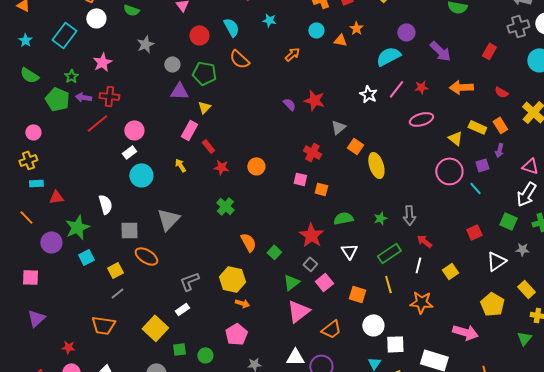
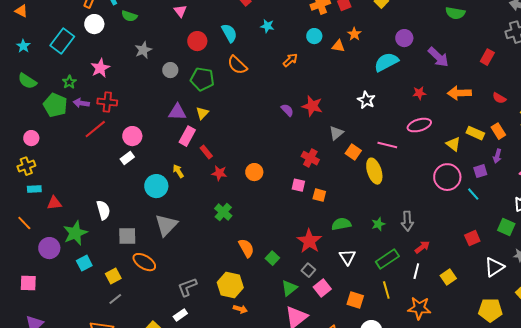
pink line: (396, 89) -> (387, 145), moved, turned 66
purple triangle: (179, 91) -> (177, 112), moved
cyan circle: (141, 175) -> (156, 186), moved
red arrow: (424, 241) -> (422, 247), turned 105
yellow pentagon: (492, 304) -> (490, 310), turned -30

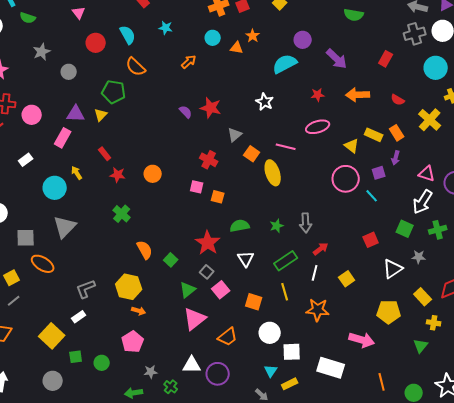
green pentagon: (202, 79) -> (114, 92), moved
pink circle: (132, 136) -> (32, 115), moved
pink rectangle: (187, 136) -> (63, 138), moved

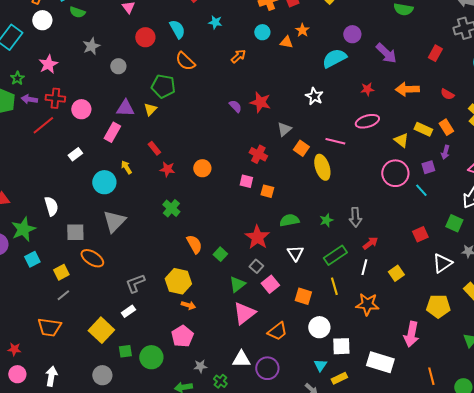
pink arrow: (362, 340) -> (411, 334), turned 85
green circle: (102, 363) -> (151, 357), size x1.5

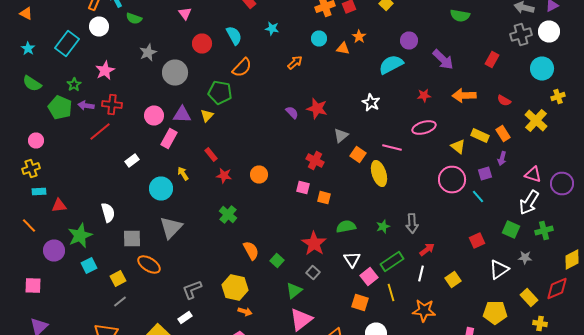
orange semicircle: (185, 61) -> (242, 68), turned -90
gray circle: (118, 66) -> (175, 72), size x1.6
pink circle: (81, 109) -> (154, 116), moved
pink square: (270, 284) -> (369, 276), moved

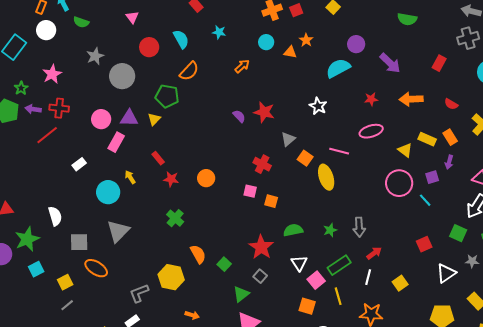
yellow hexagon: (235, 288) -> (171, 277), moved

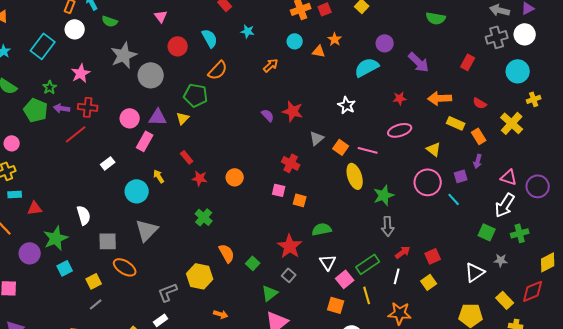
gray star: (95, 56) -> (124, 55), size x1.5
yellow rectangle: (427, 139) -> (456, 123), moved
orange square: (305, 158) -> (341, 147), moved
green star: (330, 230) -> (384, 195), moved, size x1.5
red square: (424, 244) -> (433, 256), moved

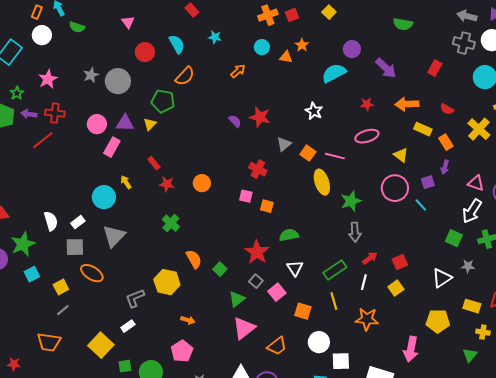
gray cross: (497, 37) -> (464, 43), turned 30
gray star: (124, 55) -> (91, 75), moved, size x0.6
white rectangle: (108, 163) -> (78, 222), moved
pink square: (345, 279) -> (277, 292), moved
yellow rectangle: (505, 300) -> (472, 306), turned -30

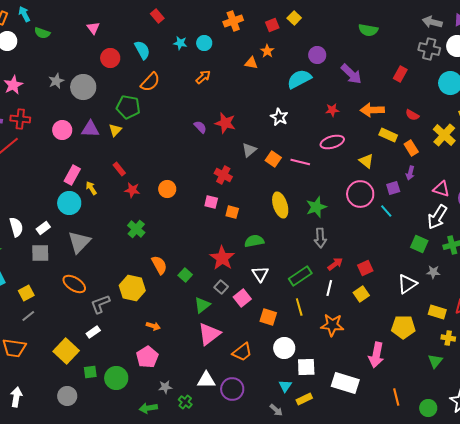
red square: (292, 15) -> (272, 25), moved
cyan circle: (262, 47) -> (204, 43), moved
pink rectangle: (112, 147) -> (72, 175), moved
yellow ellipse: (322, 182) -> (280, 205), moved
orange ellipse: (92, 273) -> (74, 284), moved

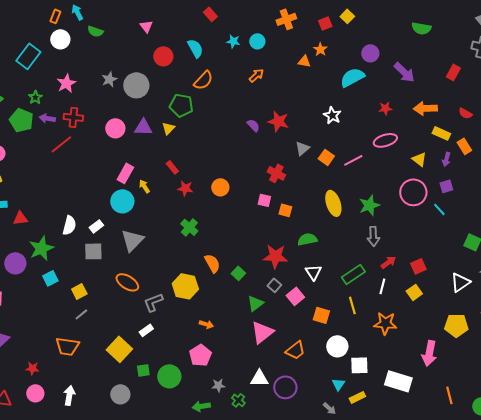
pink line: (300, 162) -> (353, 160), turned -42
purple arrow: (410, 173) -> (446, 159), moved
white semicircle: (16, 227) -> (69, 225), turned 30
red star: (222, 258) -> (275, 256), turned -30

